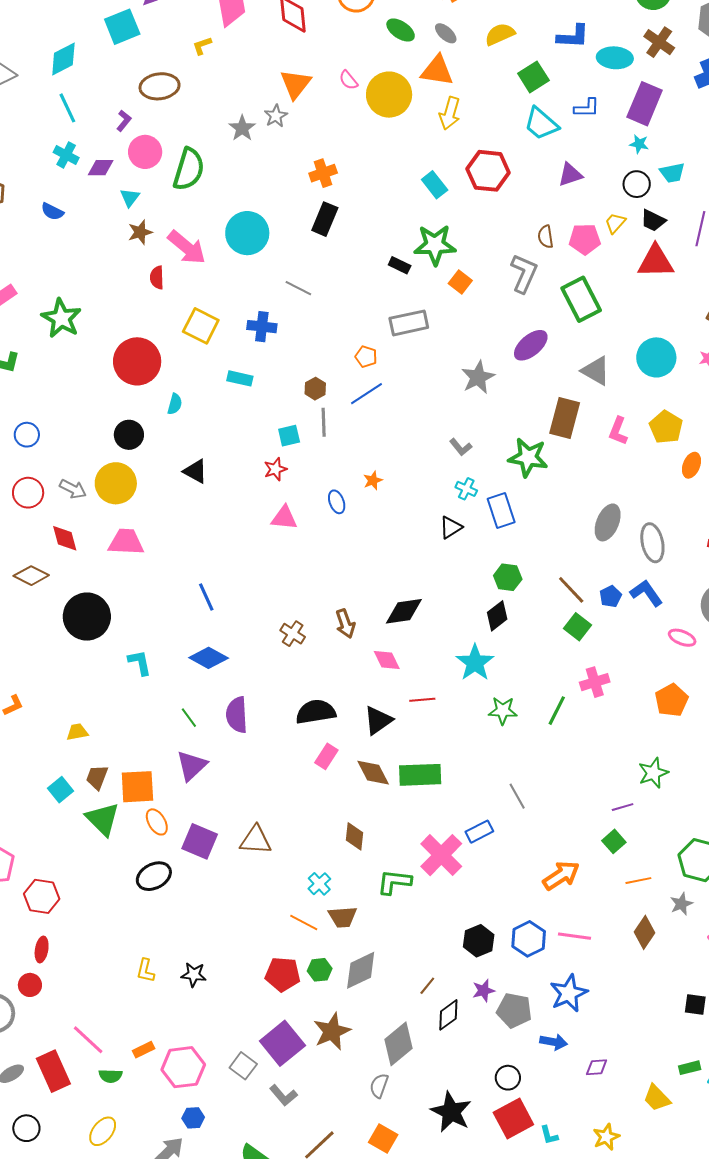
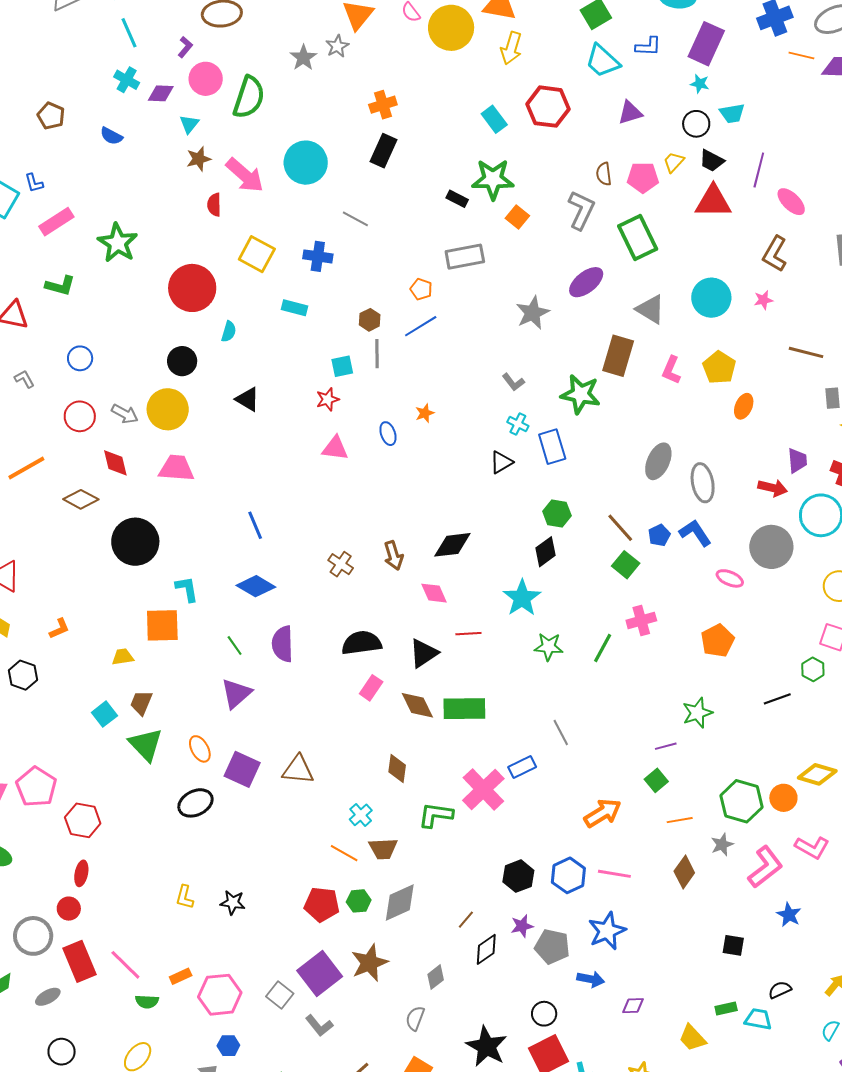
orange square: (137, 787) -> (162, 625), moved
gray diamond: (398, 1044) -> (436, 977), size x0.6
red rectangle: (53, 1071) -> (79, 961), moved

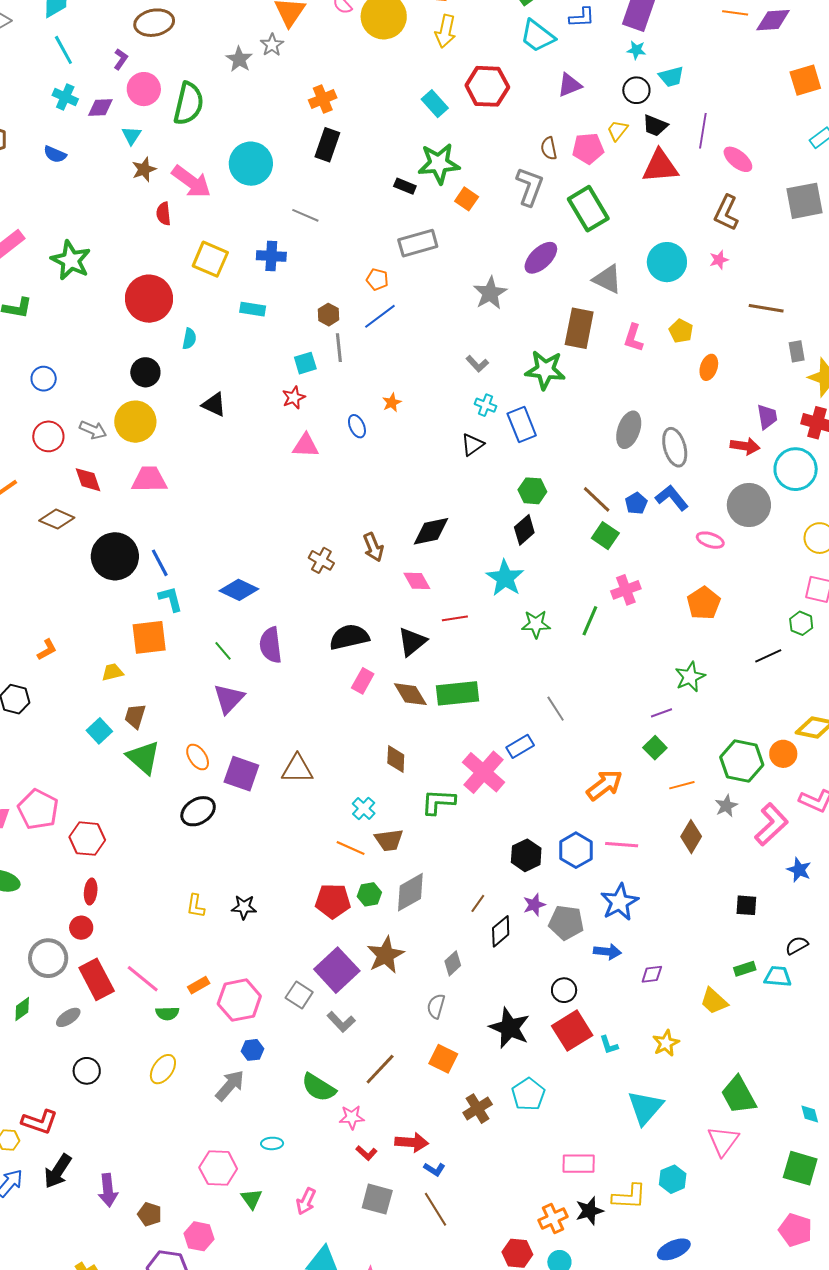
yellow pentagon: (719, 368) -> (681, 331), size x0.7
blue line: (255, 525) -> (160, 563), moved

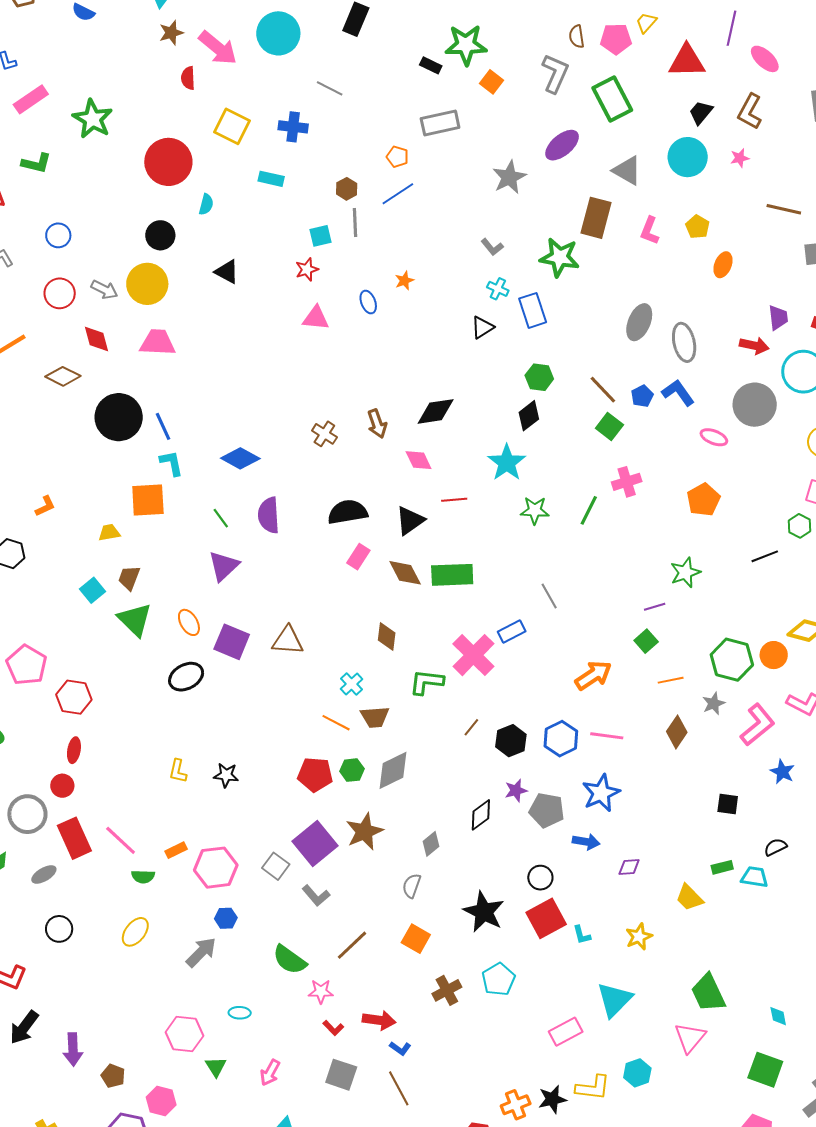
black trapezoid: (655, 126) -> (701, 113), moved, turned 104
brown line: (478, 903) -> (471, 727), moved
pink rectangle: (579, 1164) -> (566, 1032), moved, turned -32

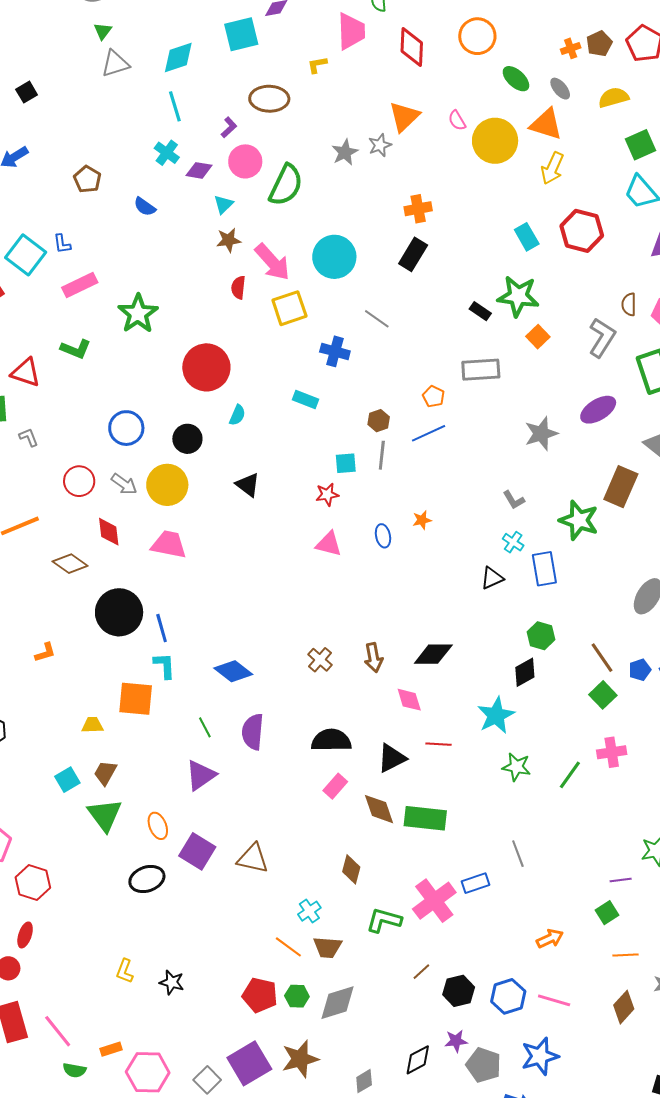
yellow square: (232, 126) -> (289, 308), moved, turned 36
blue circle: (58, 235) -> (126, 428), moved, size x1.4
orange L-shape: (45, 506) -> (45, 652), moved
orange arrow: (593, 675) -> (550, 939), size x0.7

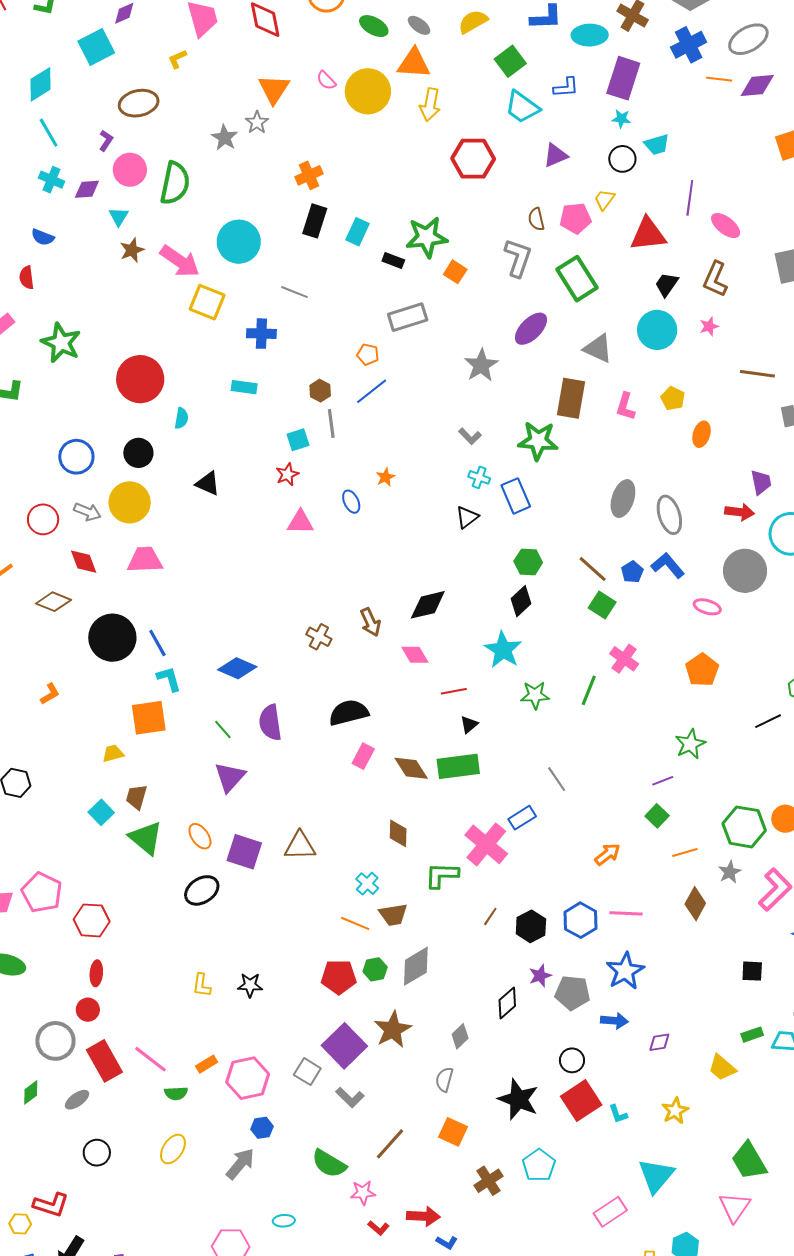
cyan rectangle: (527, 237) -> (357, 232), moved, turned 68
red semicircle: (238, 287) -> (27, 278), moved
yellow square: (289, 308) -> (207, 302), turned -36
pink cross: (612, 752) -> (624, 659), turned -32
black triangle: (392, 758) -> (469, 725), moved, size x0.6

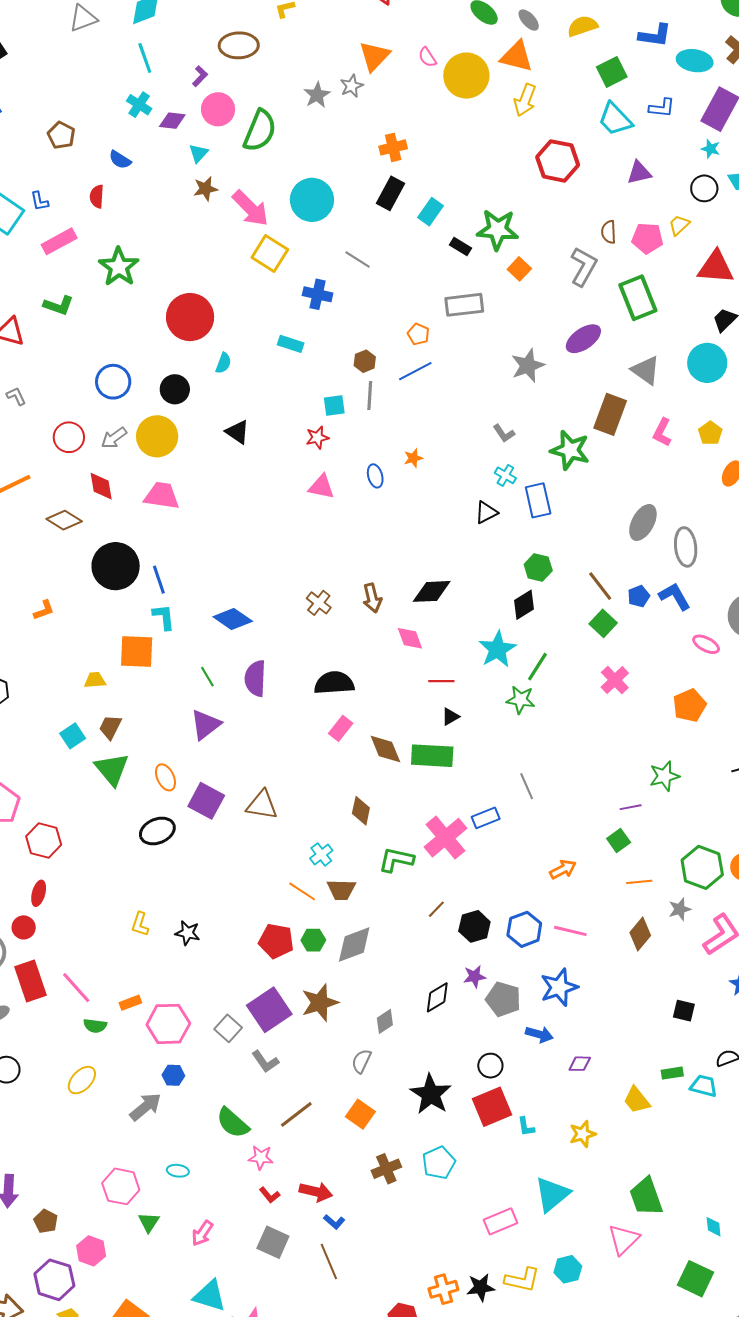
gray arrow: (87, 512) -> (114, 438), turned 112
green line: (589, 690) -> (537, 667), moved

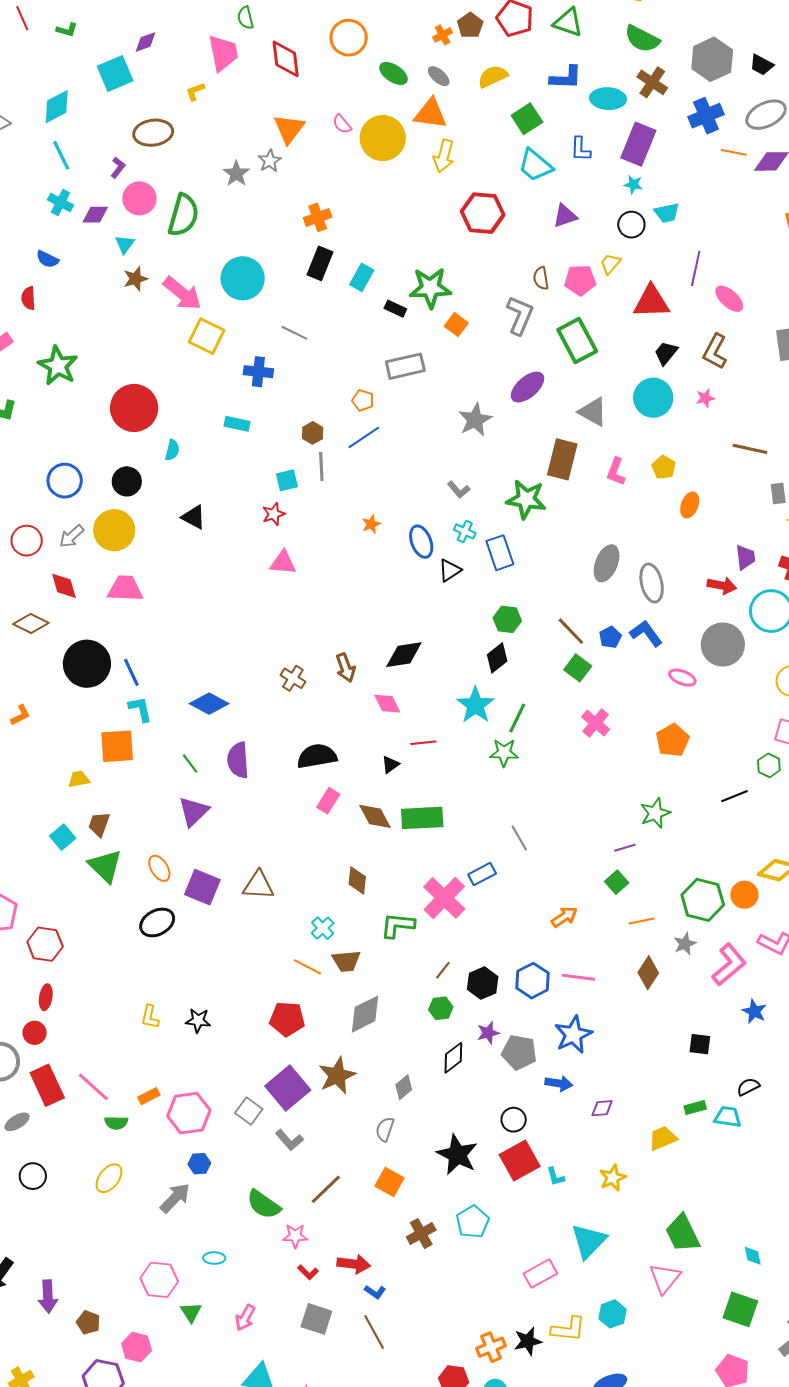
blue L-shape: (662, 108) -> (581, 149), turned 92
blue ellipse: (375, 476) -> (421, 542), moved, size x1.4
black triangle: (450, 717) -> (390, 764), moved
green hexagon: (313, 940) -> (441, 1008), moved
yellow trapezoid: (637, 1100) -> (663, 1138), turned 112

